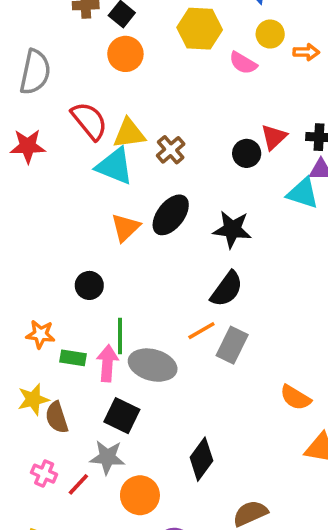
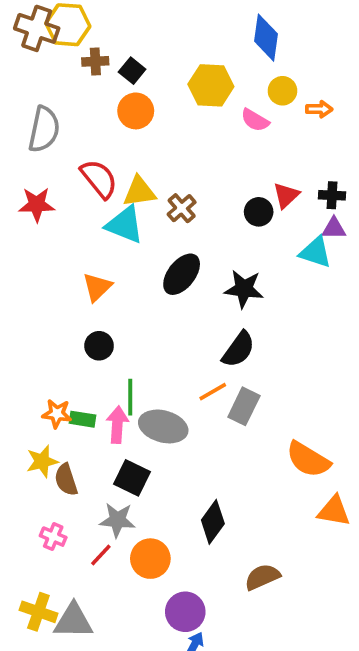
orange triangle: (125, 228) -> (97, 287), moved
orange star: (40, 334) -> (57, 414), moved
orange semicircle: (295, 398) -> (308, 460), size x1.4
red line: (78, 484) -> (101, 555), moved

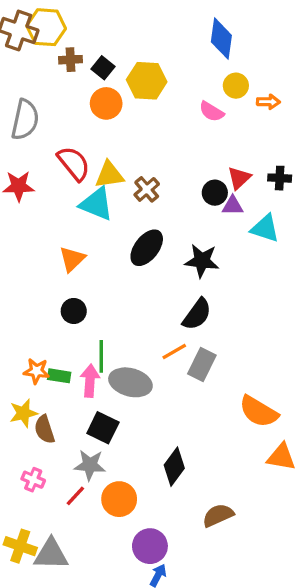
yellow hexagon: (211, 85) -> (147, 81), moved
purple triangle: (334, 228) -> (233, 206), moved

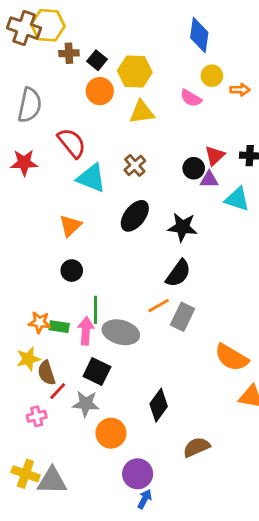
yellow triangle: (109, 175) -> (142, 112), moved
pink cross: (33, 480) -> (37, 416), turned -36
red line: (75, 496) -> (58, 391), moved

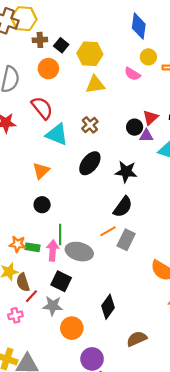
orange circle: (100, 91) -> (48, 69), moved

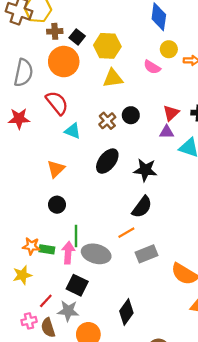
orange circle: (48, 69) -> (64, 62), size x1.4
black circle: (135, 127) -> (131, 115), moved
cyan triangle: (57, 135) -> (73, 131), size x0.7
gray rectangle: (126, 240) -> (146, 254), moved, turned 42
brown semicircle: (23, 282) -> (48, 328), moved

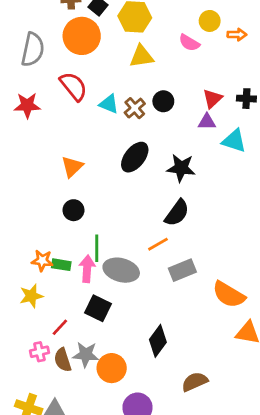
cyan triangle: (73, 131) -> (109, 104), moved
gray star: (68, 311) -> (86, 354), moved

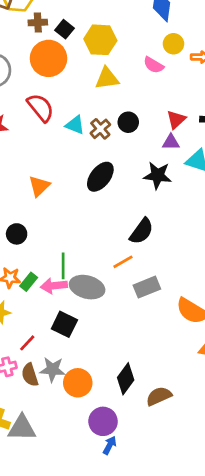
black star: (181, 168) -> (158, 175), moved
black circle: (74, 210) -> (17, 234), moved
green rectangle: (61, 265) -> (29, 282), turned -60
pink arrow: (87, 269) -> (54, 286), turned -100
black diamond: (158, 341) -> (126, 379), moved

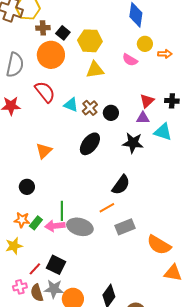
black circle: (128, 122) -> (111, 113), moved
black square: (64, 324) -> (56, 265), moved

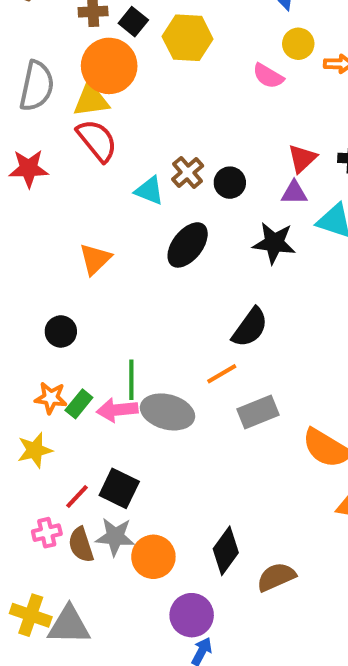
yellow triangle: (95, 70) -> (91, 100), moved
cyan triangle: (71, 105) -> (149, 191), moved

